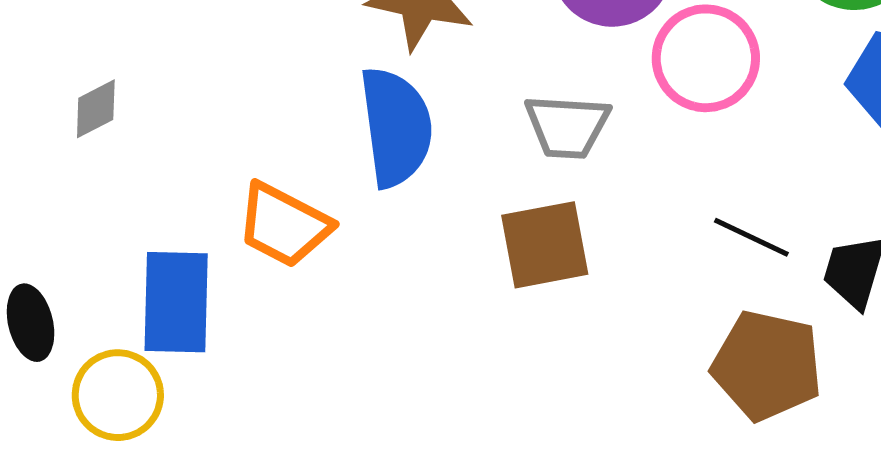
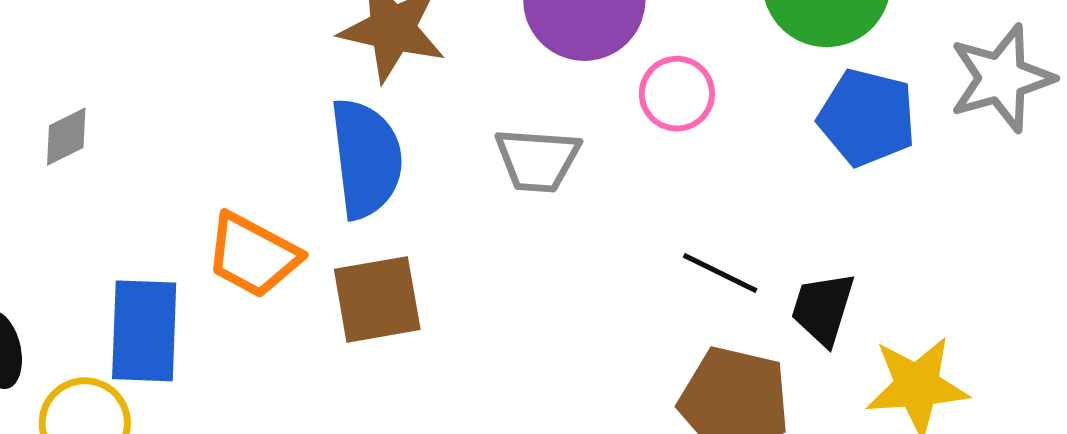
pink circle: (706, 58) -> (677, 94), size x0.7
brown square: (545, 245) -> (377, 299), moved

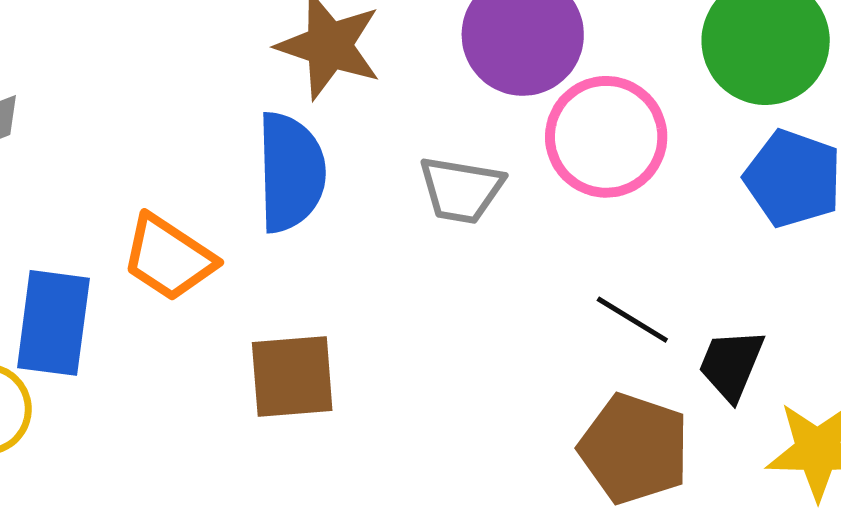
pink circle: (677, 94) -> (606, 137), size x1.6
brown square: (377, 299) -> (292, 376), moved

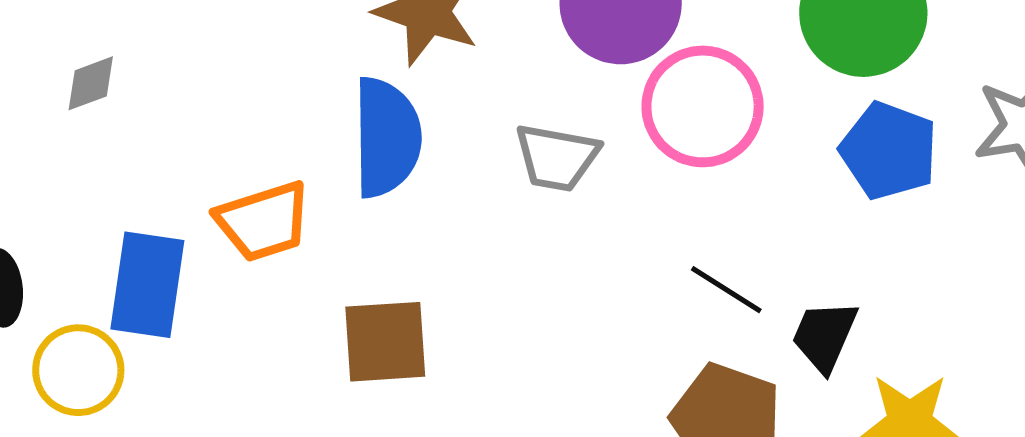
orange trapezoid: (169, 258) -> (263, 221), turned -52

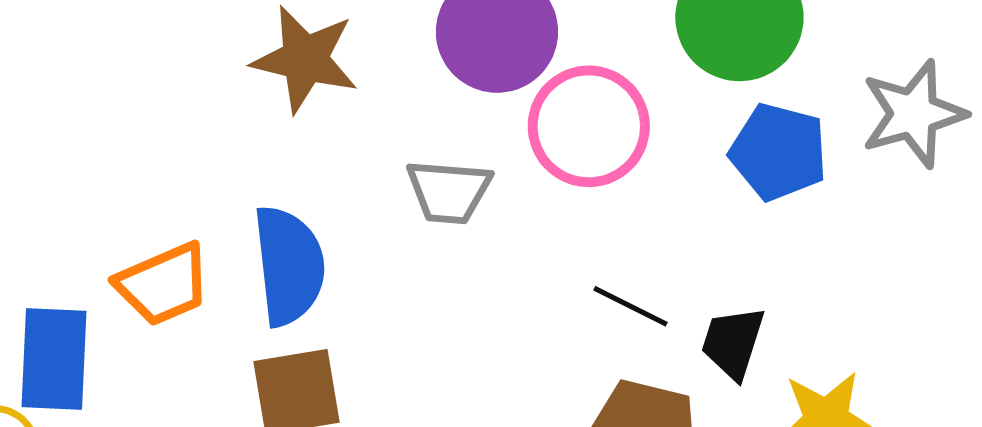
blue semicircle: (387, 137) -> (289, 266), moved

